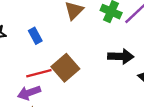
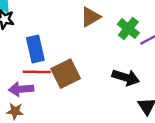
blue rectangle: (35, 36) -> (35, 49), moved, size x1.5

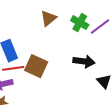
brown square: (66, 74) -> (36, 66), turned -30

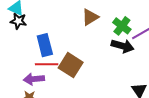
black arrow: (84, 61) -> (123, 46), moved

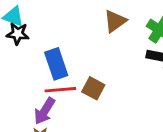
brown square: (71, 65) -> (93, 88), size x0.7
purple arrow: (34, 79) -> (45, 111), turned -48

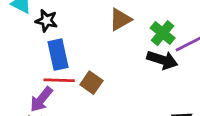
black star: (18, 34) -> (46, 21), moved

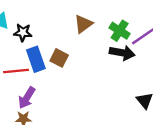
red line: (59, 80) -> (16, 71), moved
brown square: (91, 83) -> (59, 58), moved

